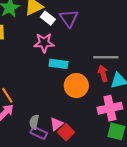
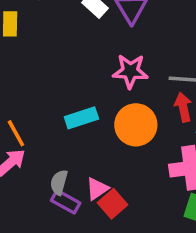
pink star: (44, 43) -> (130, 71), moved
cyan rectangle: (59, 64) -> (81, 118), moved, turned -30

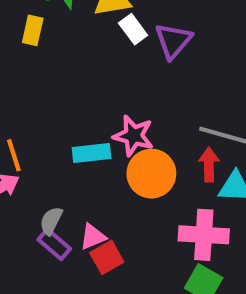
pink star: (130, 71) -> (133, 136), moved

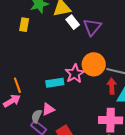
pink star: (133, 136) -> (75, 74), turned 30
orange circle: (151, 174) -> (94, 64), moved
pink triangle: (93, 237) -> (48, 109), moved

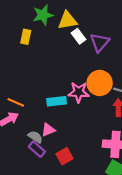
pink star: (75, 74) -> (79, 92), turned 30
orange line: (17, 85) -> (16, 102), turned -49
gray semicircle: (37, 116) -> (35, 137), turned 96

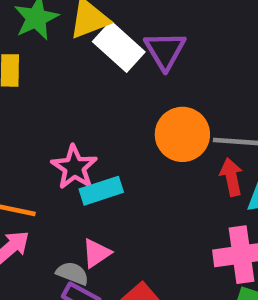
white rectangle: (79, 36) -> (119, 47), size x1.5
pink star: (79, 92) -> (74, 167), moved, turned -30

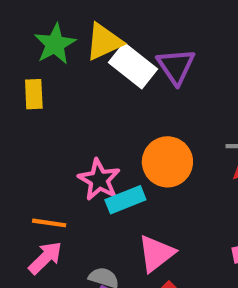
orange circle: (182, 134) -> (167, 162), moved
pink triangle: (96, 253) -> (156, 253), moved, size x1.4

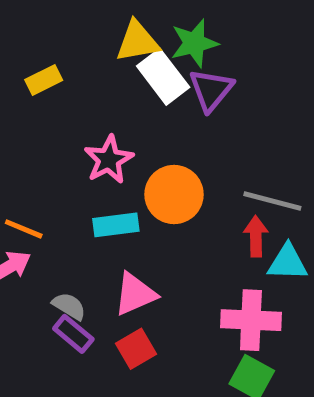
green star: (55, 44) -> (194, 43), moved
yellow rectangle: (34, 94) -> (44, 80), turned 52
pink star: (99, 180) -> (109, 160), moved

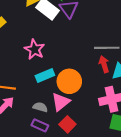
orange circle: (174, 194) -> (69, 81), moved
gray semicircle: (69, 306) -> (40, 107), moved

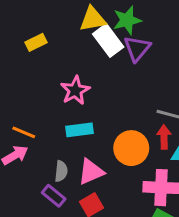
orange circle: (69, 81) -> (131, 148), moved
gray semicircle: (40, 107) -> (61, 171), turned 64

